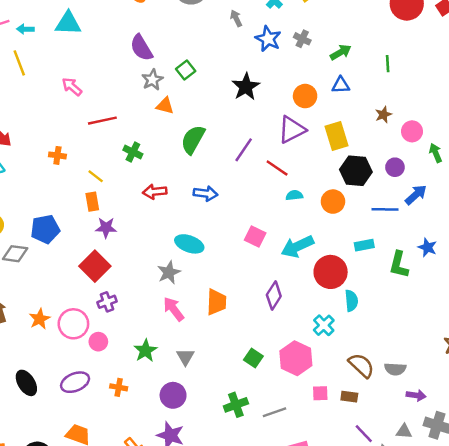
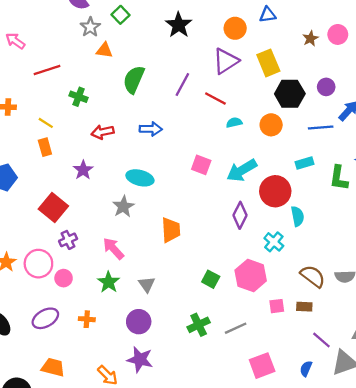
pink circle: (412, 131) -> (338, 34), moved
purple star: (106, 228) -> (83, 170), moved, turned -30
purple diamond: (274, 296) -> (240, 215), moved
pink arrow: (174, 309) -> (113, 249), moved

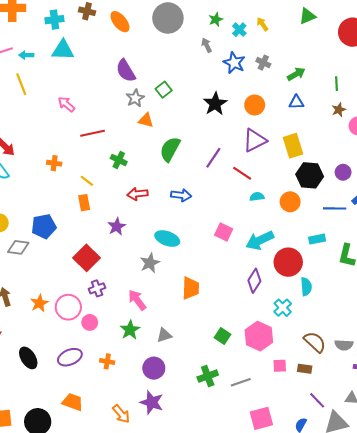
orange circle: (235, 28) -> (255, 105), moved
brown star: (310, 38) -> (339, 110), moved
gray triangle: (147, 284) -> (164, 335), turned 42

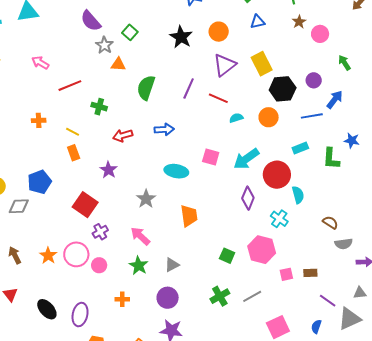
cyan ellipse: (167, 239) -> (176, 171), moved
brown semicircle: (315, 342) -> (330, 222), moved, size x0.7
purple ellipse: (70, 357) -> (80, 315), moved, turned -45

